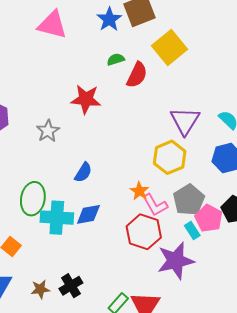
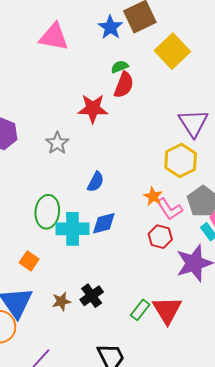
red semicircle: (137, 75) -> (124, 85), moved
red hexagon: (144, 232) -> (160, 237), size x0.7

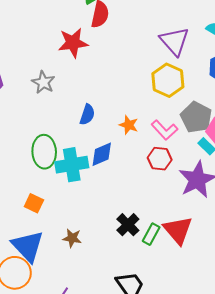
orange star: (153, 196) -> (129, 125), moved
black cross: (92, 296) -> (128, 225), moved
brown star: (61, 301) -> (72, 238), turned 30

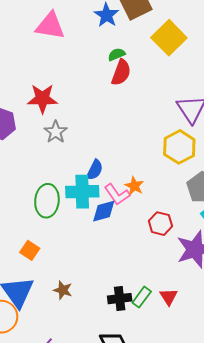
red star: (73, 43) -> (42, 99), moved
pink L-shape: (164, 130) -> (117, 194), moved
cyan cross: (72, 165) -> (82, 192), moved
black cross: (128, 225) -> (120, 299), moved, turned 30
red triangle: (178, 230) -> (169, 297), size x0.6

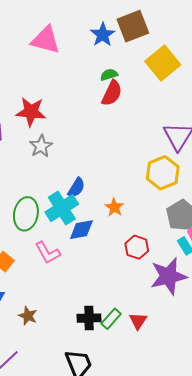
cyan cross: (82, 192) -> (62, 208), turned -36
pink L-shape: (117, 194) -> (47, 253), moved
brown star: (63, 290) -> (28, 316), moved

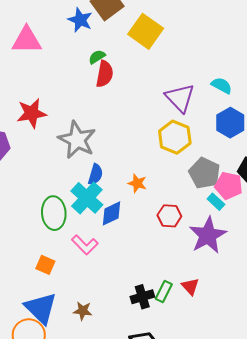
gray star: (41, 146) -> (77, 140), moved, size x1.6

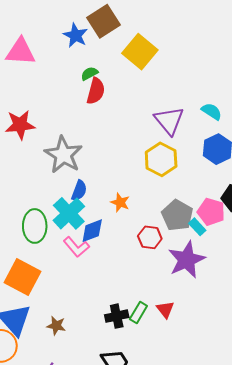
gray pentagon: (204, 173) -> (177, 215), moved
pink L-shape: (85, 245) -> (76, 247), moved
orange square: (45, 265) -> (22, 277), size x1.8

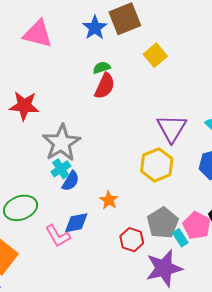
yellow square: (140, 52) -> (155, 55), size x0.7
cyan cross: (69, 213) -> (61, 169), moved, size x0.6
green ellipse: (35, 226) -> (21, 208), turned 60

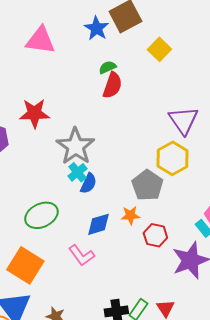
orange star: (109, 200) -> (130, 215), moved, turned -30
gray pentagon: (163, 223) -> (147, 185), moved
pink L-shape: (58, 236) -> (81, 255), moved

